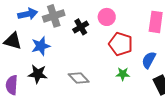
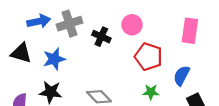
black cross: (81, 27) -> (101, 37), turned -35

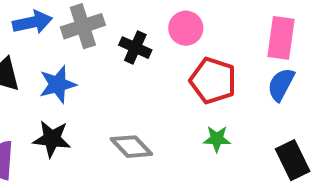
blue semicircle: (182, 76) -> (281, 84), moved

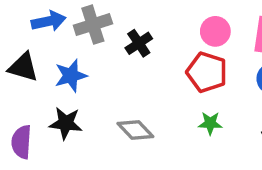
pink circle: (186, 28) -> (215, 31), moved
black cross: (135, 48) -> (139, 43), turned 32

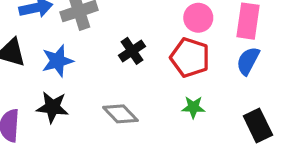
black cross: (139, 43) -> (132, 51), moved

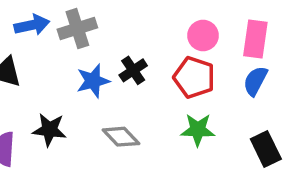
blue star: (57, 61) -> (93, 81), moved
green star: (193, 107) -> (198, 130), size x1.4

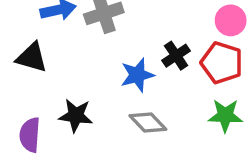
black cross: (133, 70) -> (176, 56), moved
blue star: (93, 81) -> (137, 75), moved

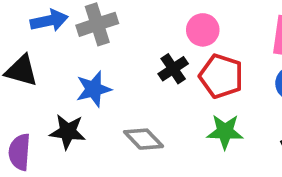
pink circle: (231, 20) -> (203, 30), moved
blue star: (137, 75) -> (94, 89), moved

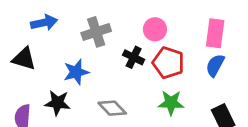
gray cross: (97, 24) -> (96, 32), moved
black cross: (173, 69) -> (134, 57), turned -30

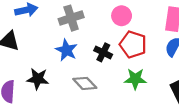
black cross: (134, 57) -> (103, 52), moved
blue star: (76, 72) -> (66, 50), moved, turned -30

